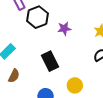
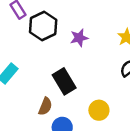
brown semicircle: (14, 76) -> (45, 106), moved

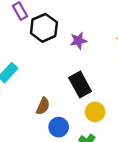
black rectangle: (64, 81) -> (80, 84), moved

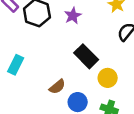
brown semicircle: (43, 106) -> (57, 87), turned 42

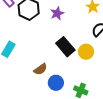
yellow circle: (108, 78) -> (86, 52), moved

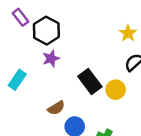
purple star: (57, 13) -> (51, 58), moved

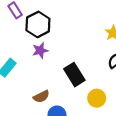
yellow circle: (116, 90) -> (97, 98), moved

